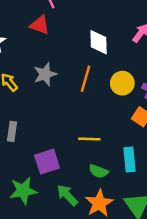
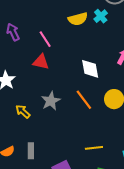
orange line: (86, 79) -> (84, 100), turned -45

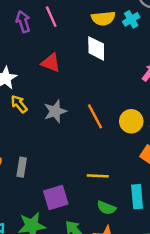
pink line: (45, 39) -> (51, 17), moved
white diamond: (90, 69) -> (96, 48), moved
yellow arrow: (23, 111) -> (19, 104), moved

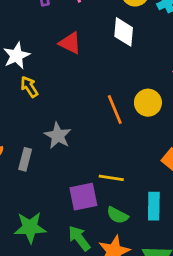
gray star: (55, 111) -> (58, 136), moved, turned -30
yellow circle: (131, 121) -> (148, 103), moved
purple square: (56, 197) -> (83, 197), moved

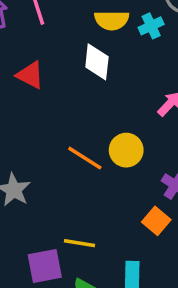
orange line: (115, 109) -> (85, 158), turned -36

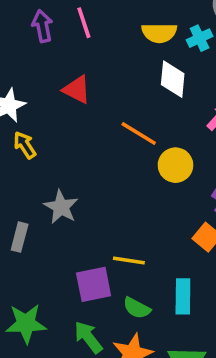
white diamond: (97, 62) -> (173, 79), moved
orange line: (85, 158) -> (139, 133), moved

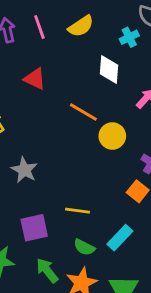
yellow semicircle: (159, 33) -> (81, 26), moved, turned -32
purple square: (94, 284) -> (34, 228), moved
cyan rectangle: (183, 296) -> (120, 238), turned 44

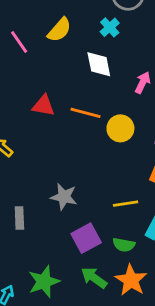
red triangle: (35, 79) -> (44, 106), moved
gray star: (24, 170) -> (64, 197), moved
yellow line: (77, 211) -> (126, 204), moved
purple square: (34, 228) -> (86, 238), moved

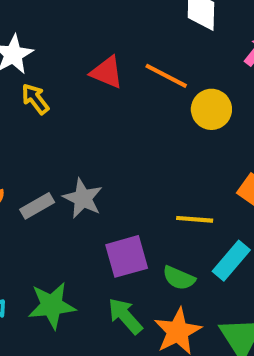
red triangle: (44, 106) -> (107, 72), moved
gray star: (64, 197) -> (83, 198), moved
gray rectangle: (19, 218) -> (37, 206), turned 50

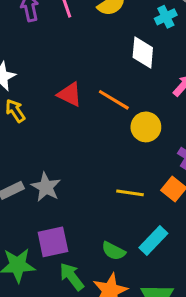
yellow line: (195, 219) -> (130, 193), moved
purple square: (127, 256) -> (53, 242), moved

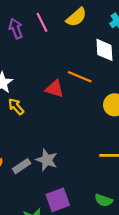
orange line: (114, 100) -> (80, 77), moved

